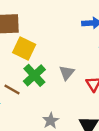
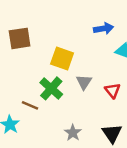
yellow square: (24, 49) -> (62, 59), moved

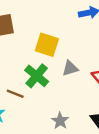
gray triangle: (84, 82) -> (70, 68), turned 42

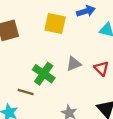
yellow square: (47, 45) -> (55, 24), moved

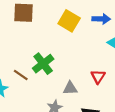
gray triangle: (74, 64) -> (70, 88), moved

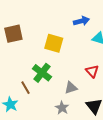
yellow square: (69, 21) -> (54, 43), moved
brown line: (21, 75) -> (26, 88), turned 40

